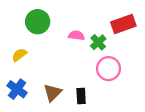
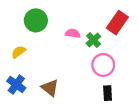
red rectangle: (123, 24) -> (117, 23), turned -35
brown triangle: (52, 93) -> (50, 88), turned -36
black rectangle: (81, 96) -> (108, 93), moved

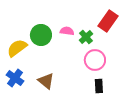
green circle: (36, 20) -> (41, 35), moved
yellow semicircle: (18, 52) -> (17, 48), size x1.5

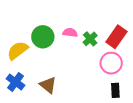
red rectangle: (108, 21) -> (116, 37), moved
pink circle: (95, 60) -> (111, 63), moved
black rectangle: (99, 86) -> (115, 90), moved

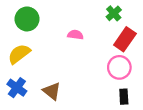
green circle: (43, 37) -> (27, 19), moved
green cross: (90, 39) -> (114, 13), moved

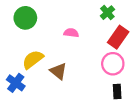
yellow semicircle: (19, 54) -> (33, 59), moved
brown triangle: (52, 91) -> (58, 71), moved

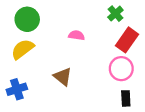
yellow semicircle: (33, 59) -> (23, 49), moved
blue cross: (16, 83) -> (17, 89), turned 36

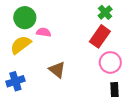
pink semicircle: (76, 35) -> (44, 32), moved
red rectangle: (127, 40) -> (100, 36), moved

